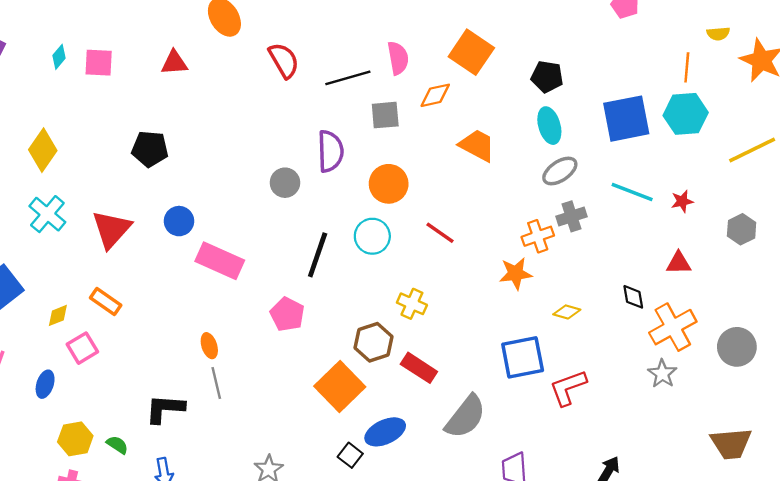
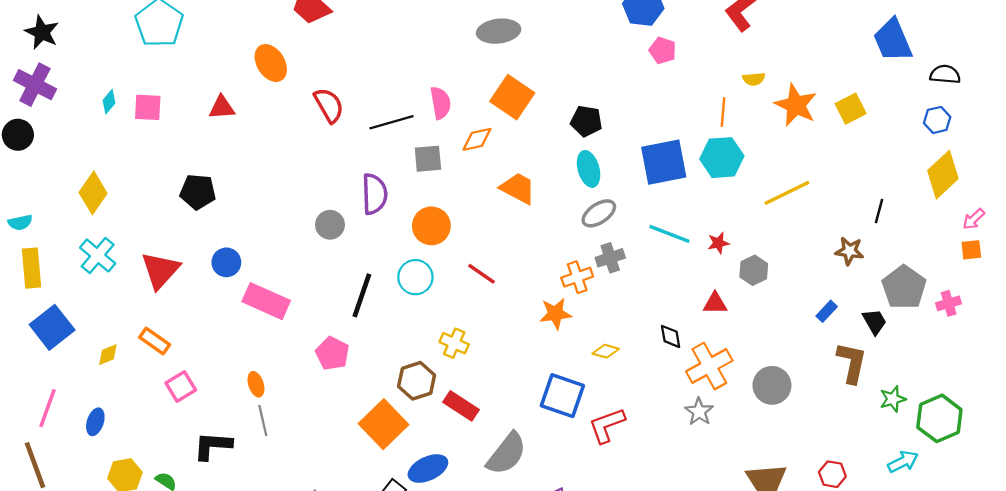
gray hexagon: (742, 229) -> (754, 270), moved
pink square: (82, 348) -> (181, 386), moved
blue square: (523, 357) -> (562, 396), turned 30

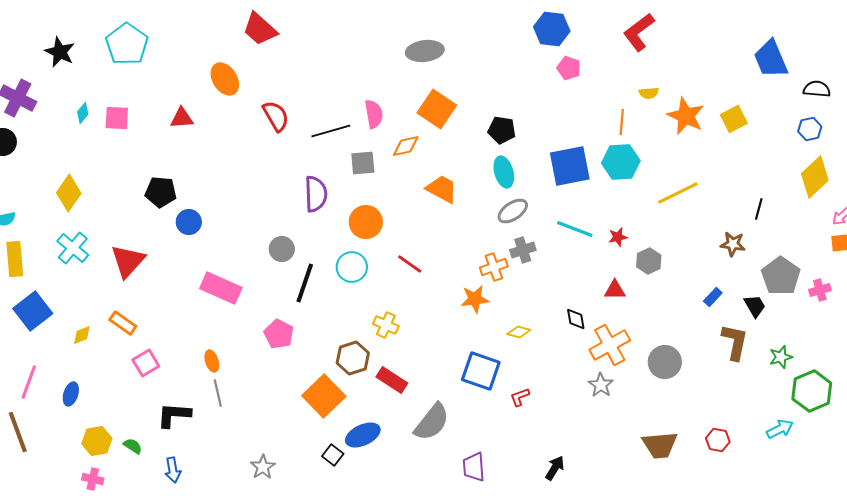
black star: (42, 32) -> (60, 52), moved
gray circle: (330, 225) -> (282, 249), moved
blue circle: (226, 262) -> (189, 222), moved
green star: (893, 399) -> (781, 357), moved
red L-shape: (607, 425) -> (520, 397), size x0.6

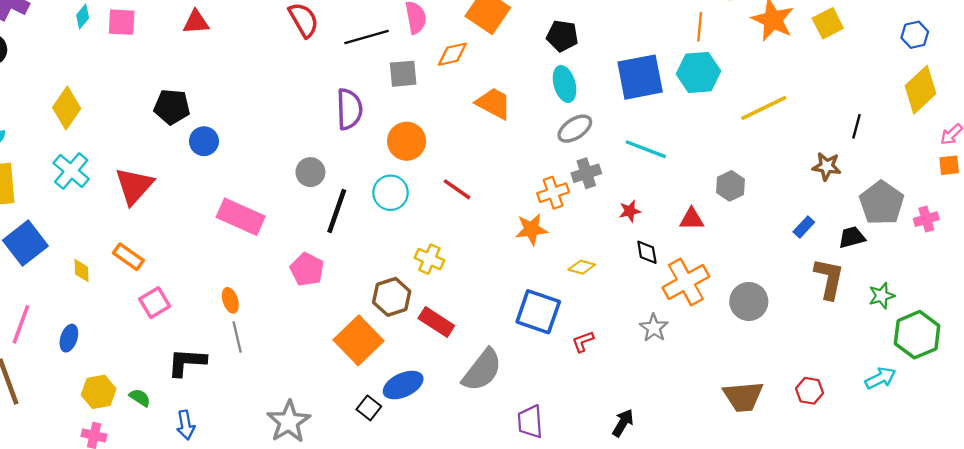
red star: (618, 237) -> (630, 211), moved
black trapezoid: (755, 306) -> (852, 237), turned -75
yellow diamond: (82, 335) -> (81, 271), turned -70
gray star: (601, 385) -> (654, 328), moved
gray star: (263, 467) -> (289, 422), size x1.5

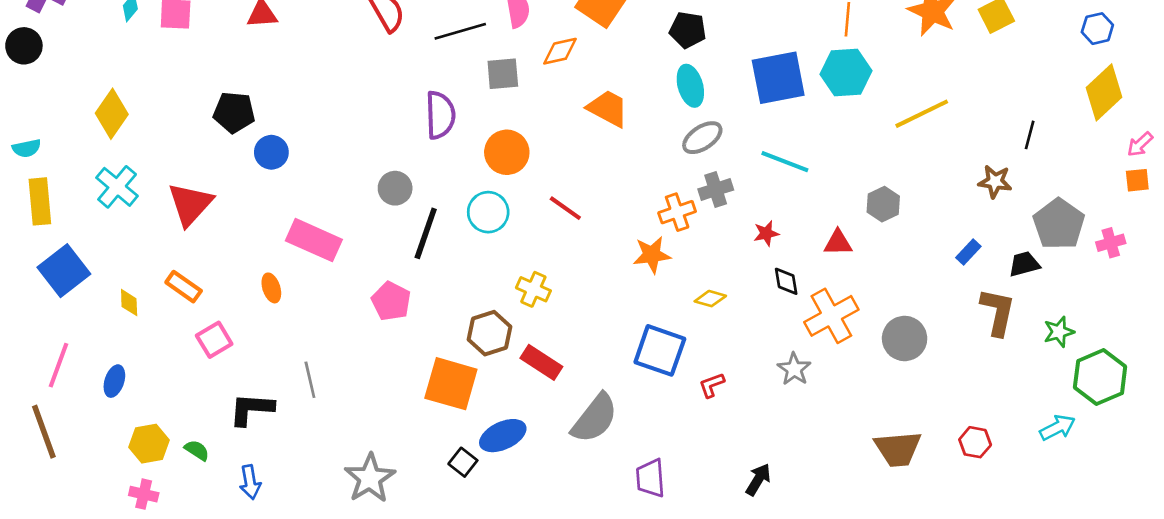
orange ellipse: (230, 300) -> (271, 288), moved
orange square: (358, 340) -> (451, 384), turned -30

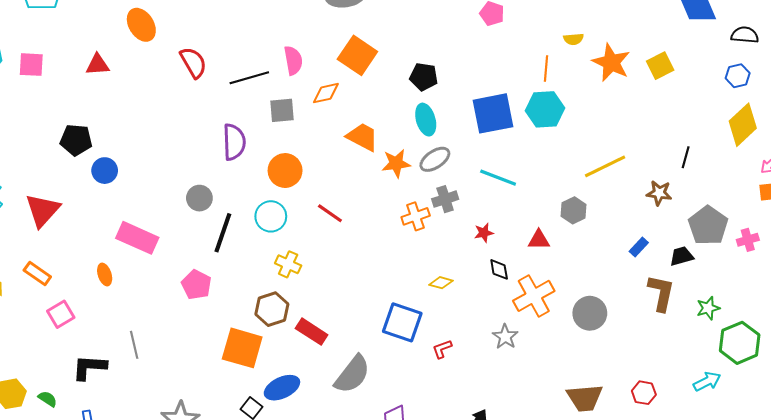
yellow line: (922, 114) -> (605, 166), moved
orange star: (652, 255) -> (396, 163), moved
yellow cross: (533, 289) -> (288, 264), moved

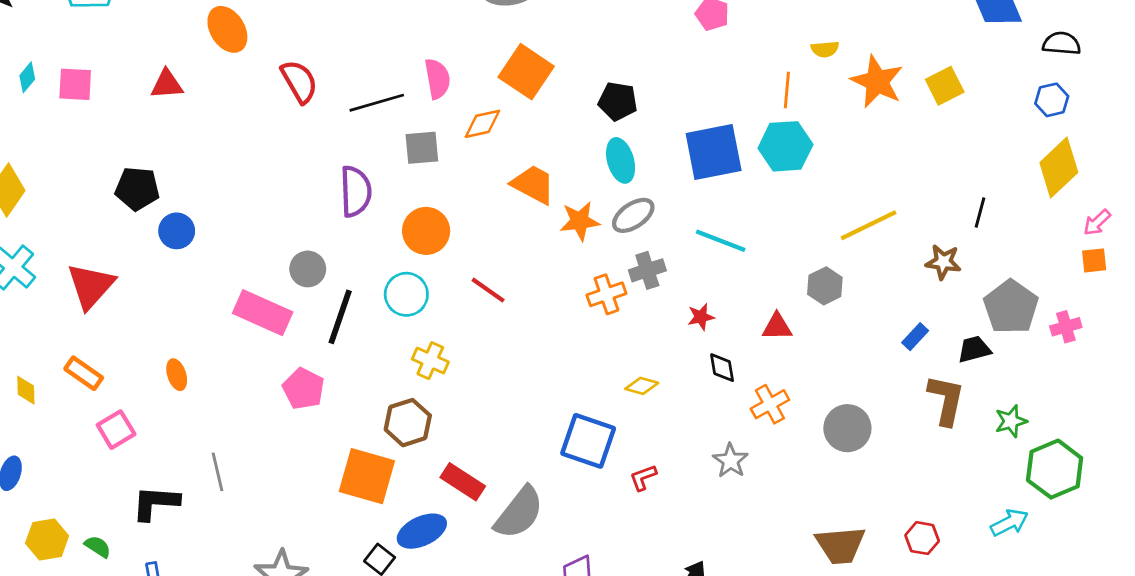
pink rectangle: (137, 238) -> (263, 313), moved
orange cross: (534, 296) -> (770, 404), size x0.7
red rectangle: (312, 332) -> (463, 482), moved

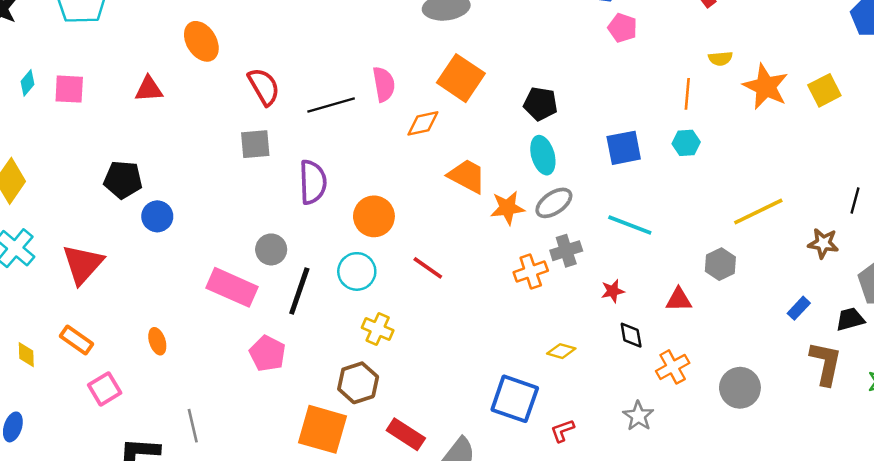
cyan hexagon: (785, 146) -> (686, 143), size x0.6
gray square: (422, 148) -> (255, 144), moved
blue square: (714, 152) -> (624, 148), size x0.7

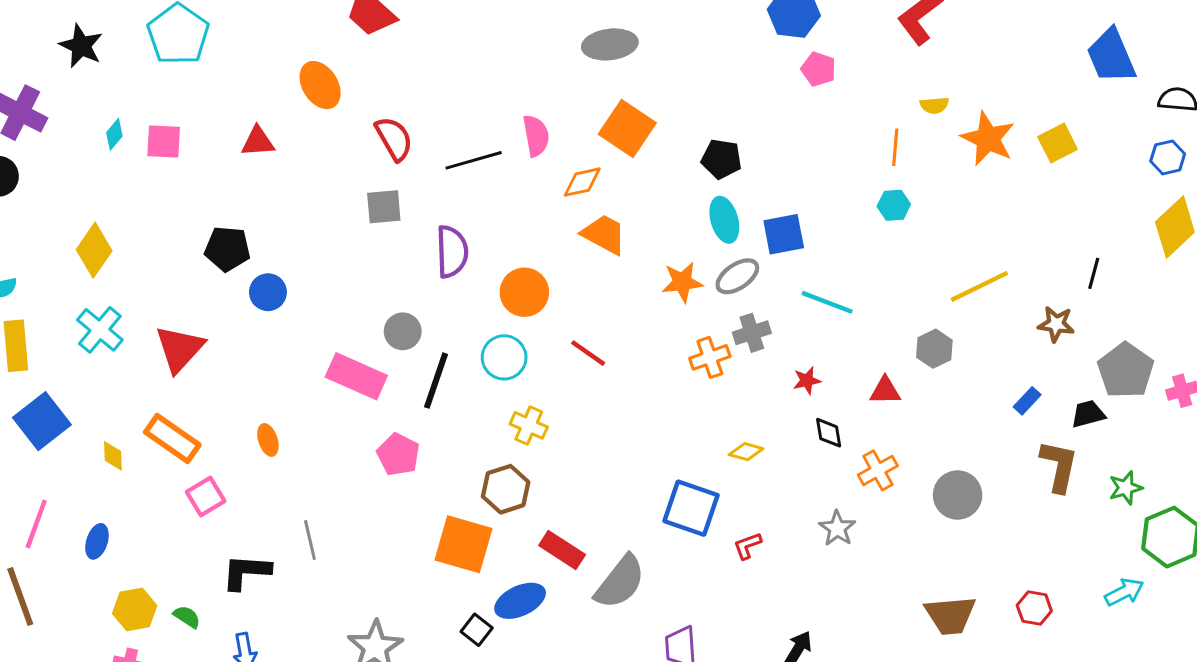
blue square: (624, 148) -> (784, 234), moved
orange trapezoid: (467, 176) -> (604, 234), moved
orange rectangle: (77, 340) -> (172, 439), size x1.4

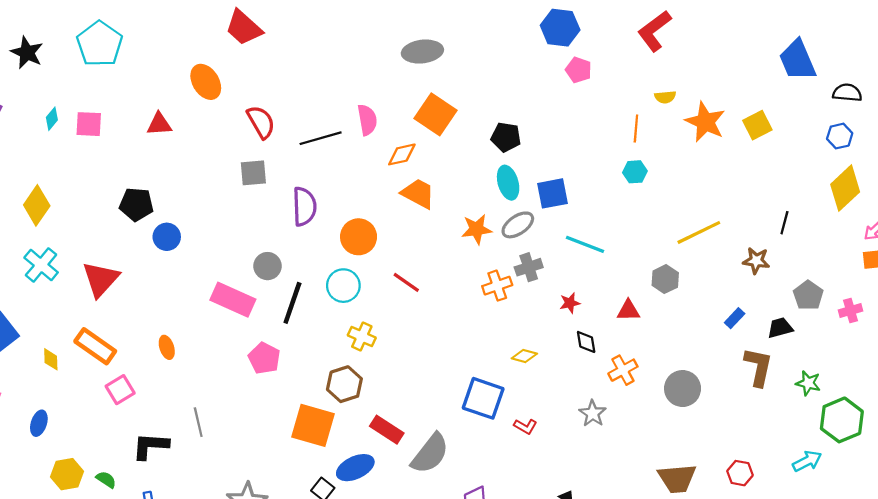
gray pentagon: (1126, 370) -> (808, 295), size x0.7
green star: (1126, 488) -> (808, 383), turned 30
red L-shape: (747, 546) -> (525, 426), turned -130

